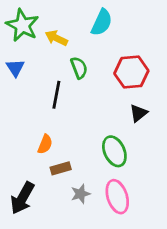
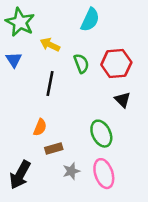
yellow arrow: (56, 38) -> (50, 45), moved
green semicircle: (79, 68) -> (81, 63), moved
black triangle: (138, 113) -> (123, 100), turned -36

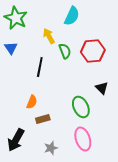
yellow arrow: (50, 45) -> (49, 36), moved, turned 35
black triangle: (123, 100) -> (102, 88), moved
gray star: (71, 171) -> (51, 148), moved

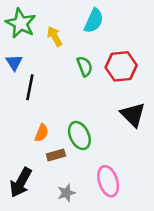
yellow arrow: (49, 36) -> (55, 36), moved
black line: (40, 67) -> (30, 87), moved
black triangle: (102, 88) -> (133, 115), size x1.5
green ellipse: (81, 107) -> (79, 135), moved

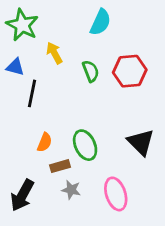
yellow arrow: (55, 36) -> (54, 53), moved
blue triangle: (14, 62) -> (15, 67), turned -42
black triangle: (133, 115) -> (141, 142), moved
gray star: (66, 193) -> (71, 190), moved, turned 30

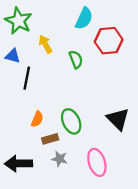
red hexagon: (130, 71) -> (109, 41), moved
black arrow: (22, 195) -> (19, 164), turned 60

